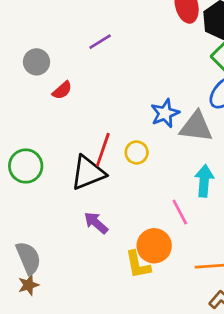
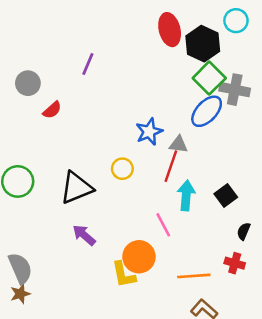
purple line: (100, 42) -> (88, 64), turned -35
gray triangle: (196, 127) -> (179, 144), size x0.6
red line: (103, 150) -> (171, 166), moved

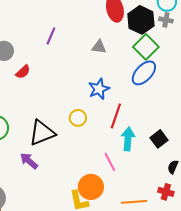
gray cross: (235, 90) -> (166, 20), moved, size x0.6
gray triangle: (179, 144) -> (99, 47), moved
purple arrow: (84, 235) -> (29, 161), moved

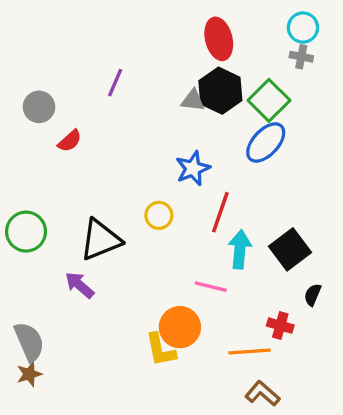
black hexagon: (141, 20) -> (220, 91), moved
black square: (159, 139) -> (290, 249), size x1.4
pink line: (110, 162) -> (211, 287), turned -48
red cross: (166, 192) -> (280, 326), moved

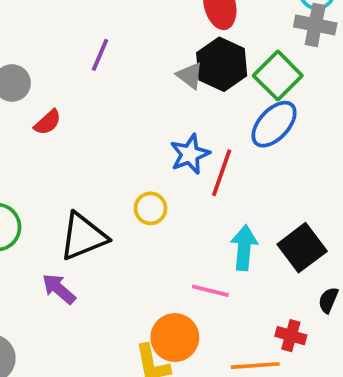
gray cross: (301, 57) -> (315, 25), size x1.5
gray triangle: (193, 100) -> (190, 76), turned 30
red line: (220, 212) -> (222, 173), moved

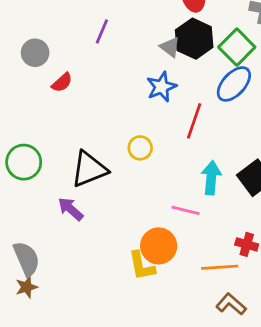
blue star: (190, 154) -> (161, 87), moved

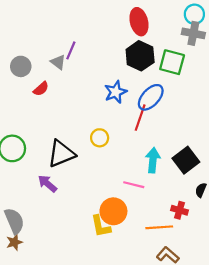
gray triangle: (170, 47) -> (58, 62), moved
green square: (237, 47) -> (172, 62), turned -30
blue ellipse: (234, 84) -> (151, 97), moved

